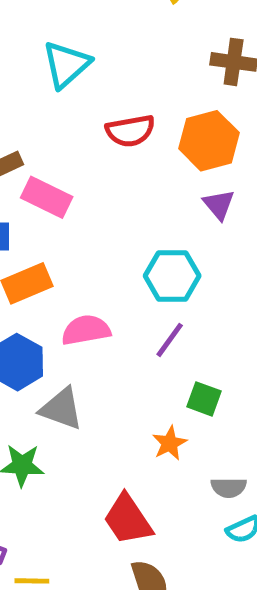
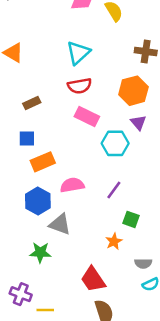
cyan triangle: (66, 64) -> (78, 53), moved
red semicircle: (130, 131) -> (80, 86), moved
pink rectangle: (47, 197) -> (87, 116), moved
cyan hexagon: (172, 276) -> (115, 143), moved

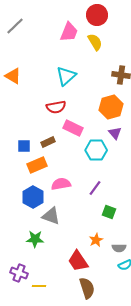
red semicircle: (80, 86) -> (56, 107), moved
brown rectangle: (32, 103) -> (48, 142), moved
orange star: (114, 241) -> (96, 240), moved

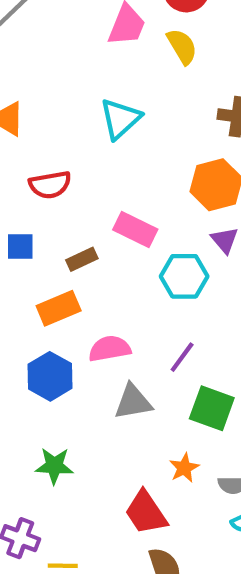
red semicircle: (56, 107) -> (50, 185), moved
blue square: (24, 146) -> (20, 246), moved
green square: (109, 212) -> (212, 408), size x1.5
gray triangle: (51, 216) -> (133, 402), moved, turned -30

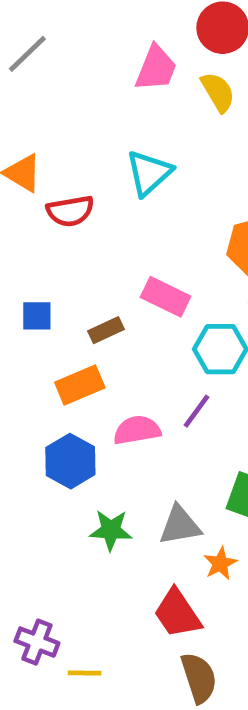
red semicircle: (50, 185) -> (70, 211), moved
purple line: (182, 357) -> (196, 411), moved
gray triangle: (133, 402) -> (180, 525), moved
green star: (54, 466) -> (111, 530), moved

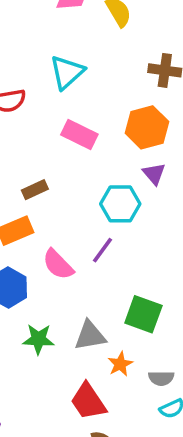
pink rectangle: (166, 297) -> (79, 135), moved
pink semicircle: (137, 430) -> (58, 264), turned -124

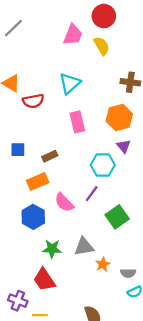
pink rectangle: (79, 135) -> (77, 122), turned 50
green square: (143, 314) -> (117, 217), moved, turned 35
red trapezoid: (88, 401) -> (44, 280), moved

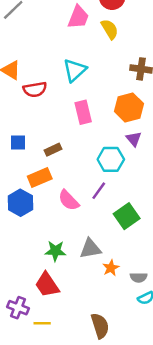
blue hexagon: (33, 217) -> (20, 203), moved

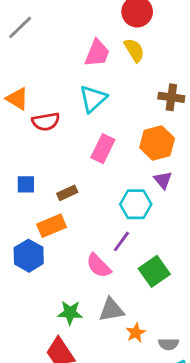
pink trapezoid: (78, 17) -> (97, 53), moved
pink rectangle: (83, 112) -> (103, 149), turned 40
pink semicircle: (69, 200) -> (99, 266), moved

